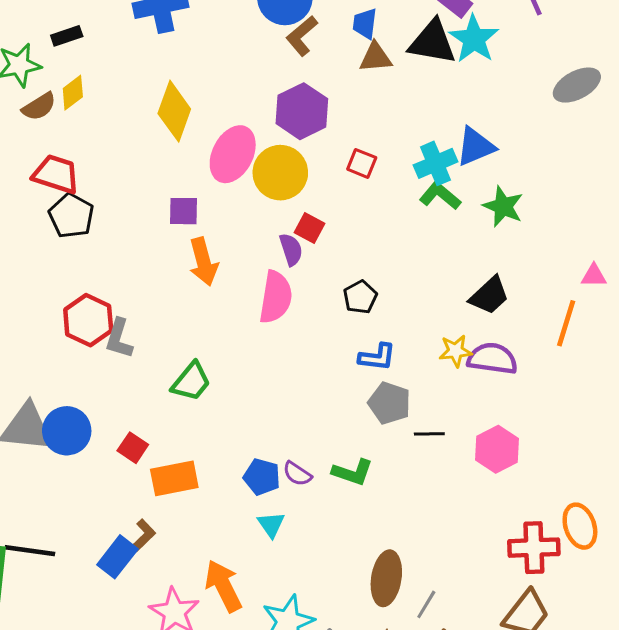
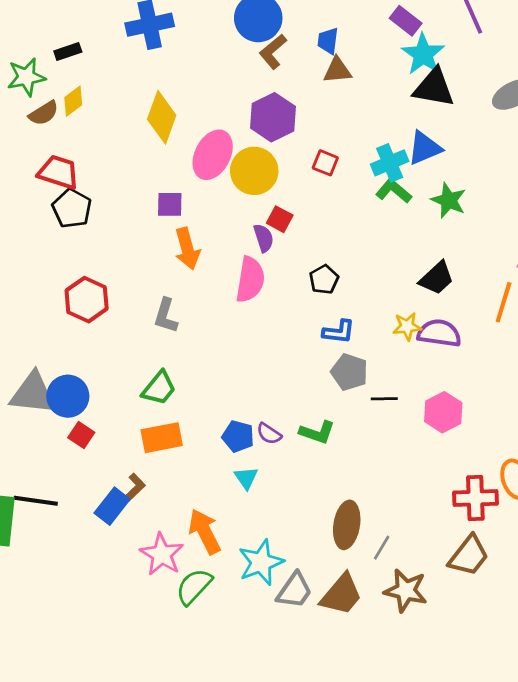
black triangle: (432, 42) -> (434, 88), moved
gray L-shape: (119, 339) -> (166, 316), moved
green trapezoid: (191, 382) -> (159, 388), moved
red square: (133, 448) -> (81, 435), moved

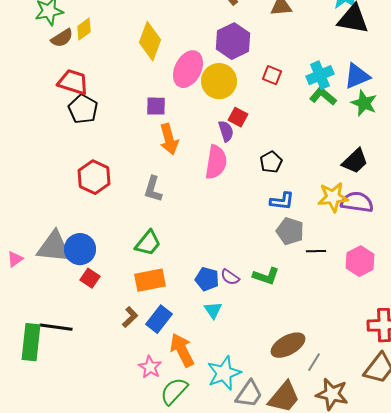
blue triangle: (424, 148) -> (357, 76), moved
yellow star: (407, 326) -> (333, 197), size x1.4
blue rectangle: (112, 506) -> (159, 319), moved
brown ellipse: (347, 525) -> (288, 345), turned 52
pink star: (162, 554) -> (150, 367), size x0.7

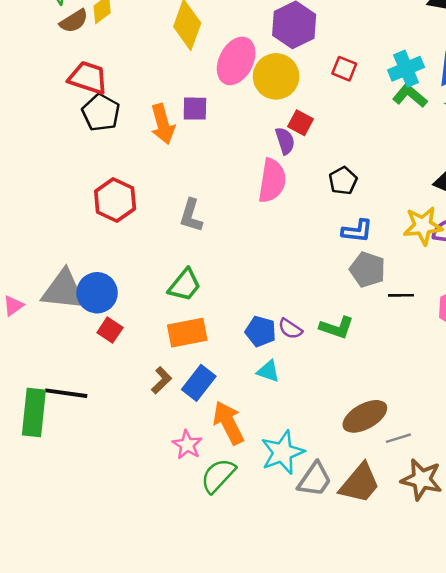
orange arrow: (169, 139) -> (163, 124), moved
cyan triangle: (213, 310) -> (268, 371), turned -36
gray line: (314, 362) -> (398, 438), turned 42

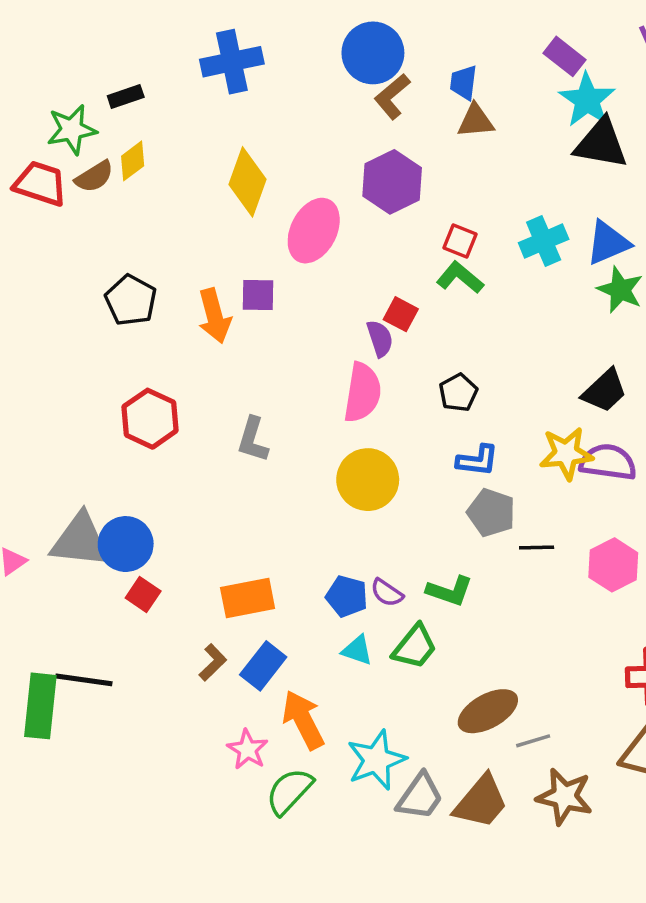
yellow circle: (276, 76) -> (368, 480), moved
red trapezoid: (88, 78) -> (40, 184), moved
green L-shape: (410, 96) -> (460, 278), moved
green trapezoid: (185, 285) -> (415, 647), moved

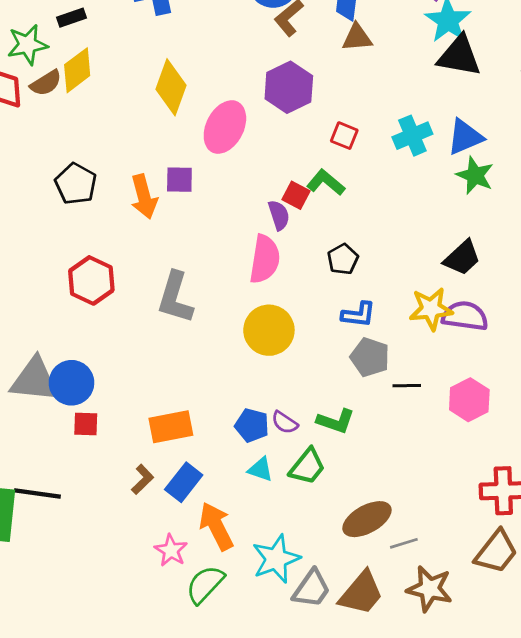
yellow diamond: (133, 161) -> (77, 70), size x1.4
green L-shape: (460, 278) -> (326, 182), moved
gray L-shape: (253, 440) -> (175, 298), size x1.4
red square: (143, 595) -> (86, 424), turned -32

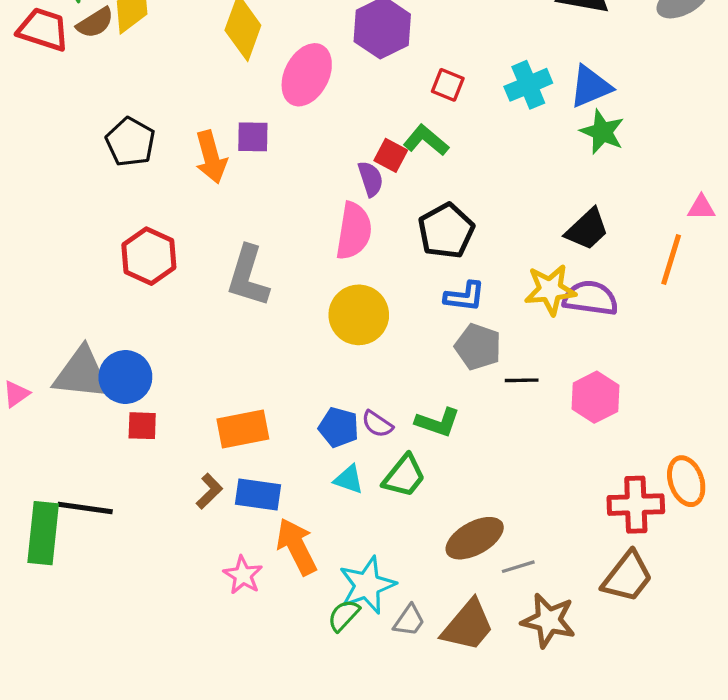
black pentagon: (343, 259) -> (446, 231), size x1.5
blue rectangle: (184, 482) -> (258, 495), turned 60
green semicircle: (205, 584) -> (344, 615), moved, size x0.7
gray trapezoid: (312, 589) -> (409, 620), size x0.7

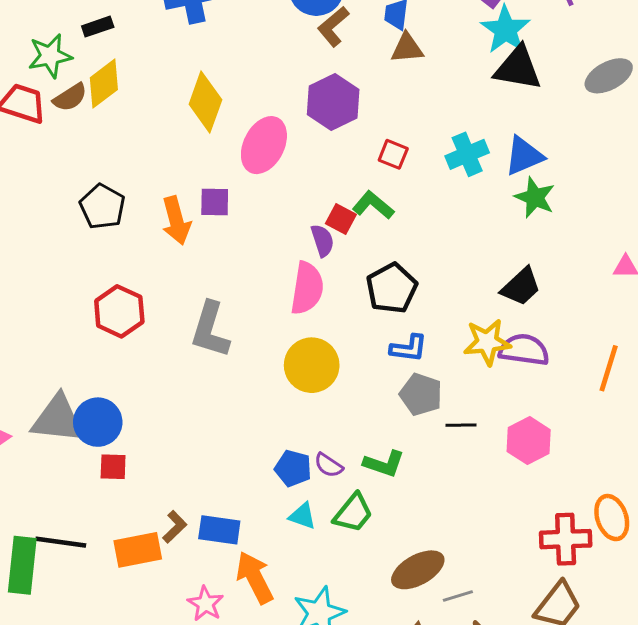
orange line: (671, 259) -> (609, 368), moved
orange rectangle: (243, 429) -> (138, 550), moved

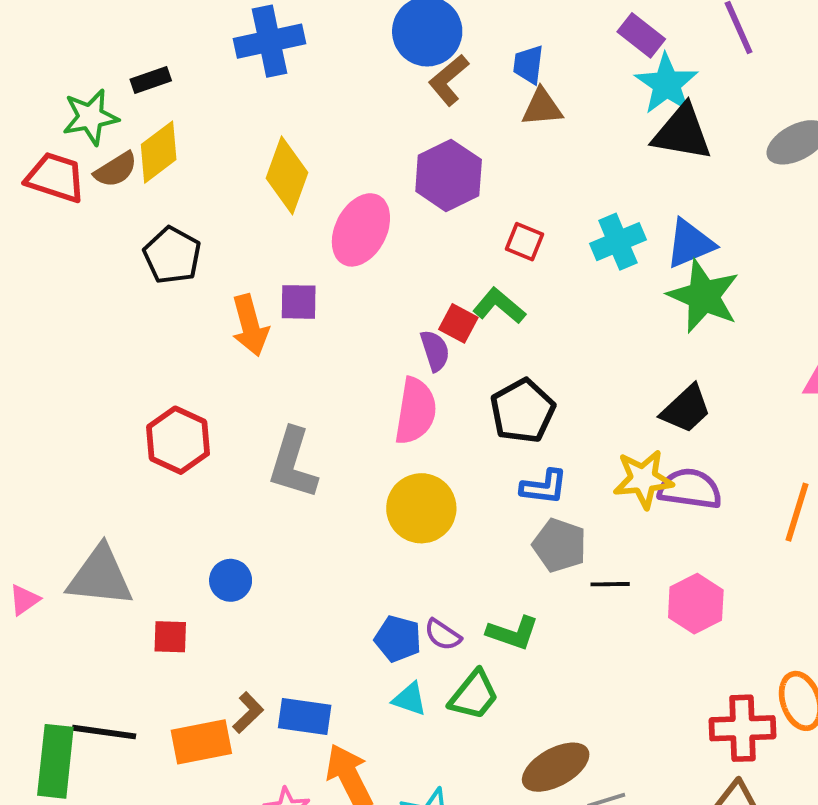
green star: (535, 197) -> (704, 296), size x1.4
black pentagon: (102, 207) -> (172, 255), moved
blue circle: (98, 422) -> (231, 580), moved, size x0.7

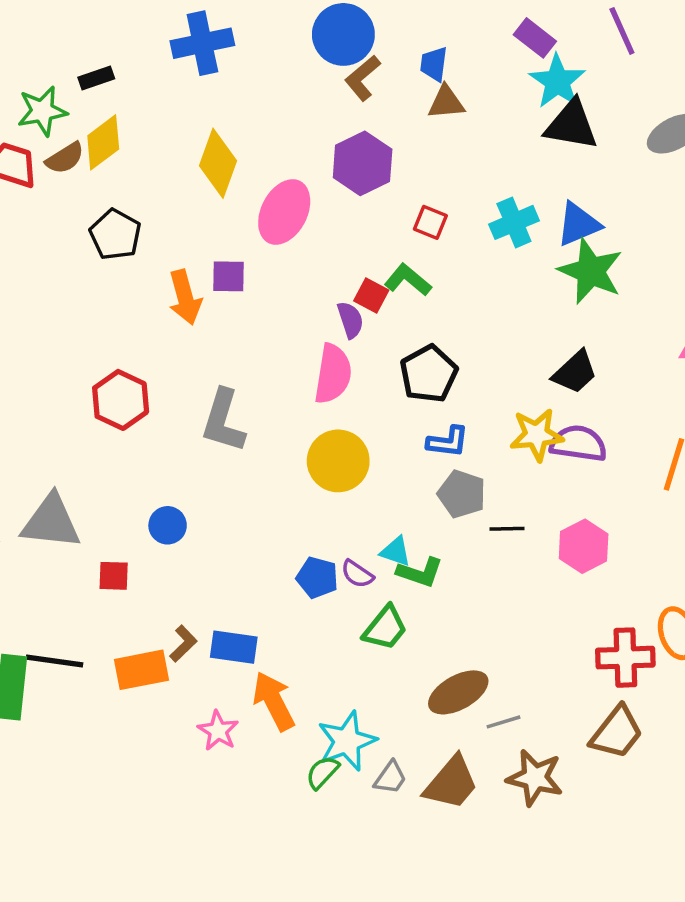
cyan triangle: (410, 699) -> (396, 551), moved

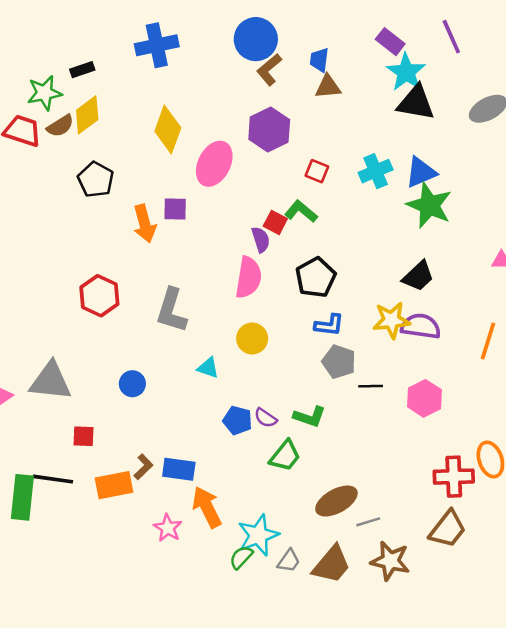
yellow circle: (338, 461) -> (252, 338), size x0.7
cyan triangle: (396, 551) -> (208, 368), moved
red square: (114, 576) -> (83, 436), moved

